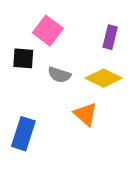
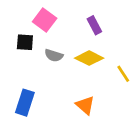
purple rectangle: (110, 37) -> (94, 25), turned -42
orange triangle: (86, 114) -> (85, 105), moved

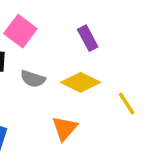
orange triangle: (85, 105) -> (65, 128), moved, turned 30

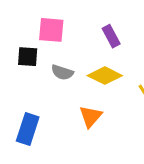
pink square: (20, 31) -> (51, 30), turned -32

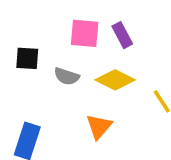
pink square: (51, 30) -> (85, 33), moved

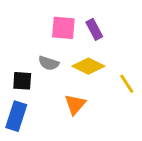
black square: (27, 58) -> (22, 81), moved

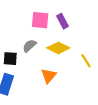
gray semicircle: (49, 63) -> (29, 46), turned 120

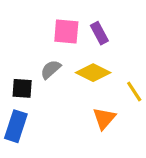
orange triangle: (49, 76) -> (104, 118), moved

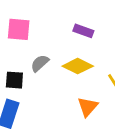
pink square: (66, 32) -> (19, 29), moved
purple rectangle: (99, 33) -> (83, 31), turned -42

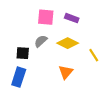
pink square: (19, 29) -> (46, 17), moved
orange triangle: (88, 107) -> (66, 72), moved

